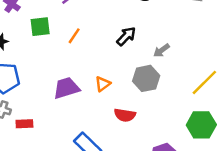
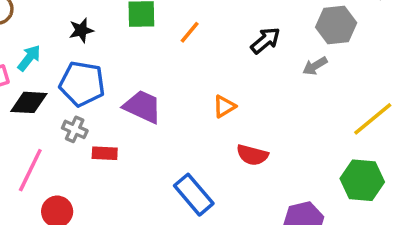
gray hexagon: (146, 78) -> (336, 25), moved
purple trapezoid: (66, 88) -> (142, 107), moved, turned 36

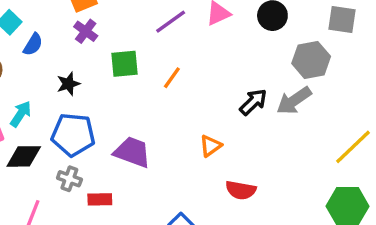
black arrow: (265, 40) -> (253, 102), moved
gray arrow: (315, 66) -> (294, 101), size x1.5

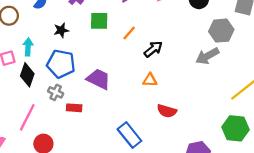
black arrow: (253, 102) -> (153, 49), moved
cyan arrow: (21, 114) -> (28, 47), turned -36
orange triangle: (210, 146) -> (150, 80), turned 32
black diamond: (24, 156) -> (27, 75), turned -75

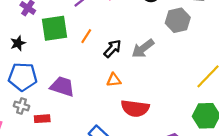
green square: (99, 21) -> (54, 28), size x1.4
gray arrow: (207, 56) -> (143, 49), moved
red semicircle: (167, 111) -> (135, 108), size x1.4

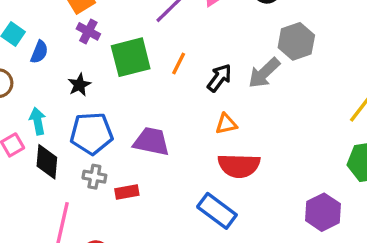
gray hexagon: (178, 20) -> (296, 41), moved
red semicircle: (135, 108) -> (239, 166), moved

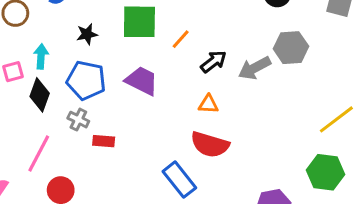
purple trapezoid: (151, 141) -> (142, 81), moved

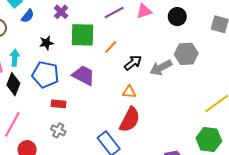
gray cross: (78, 120) -> (58, 130), moved
red rectangle: (104, 141) -> (59, 104), moved
red semicircle: (210, 145) -> (130, 120), turned -80

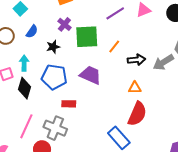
purple cross: (61, 12) -> (64, 24), moved
blue semicircle: (28, 16) -> (32, 31), moved
black arrow: (133, 63) -> (136, 60), turned 36
gray cross: (58, 130) -> (55, 128), moved, size x1.6

